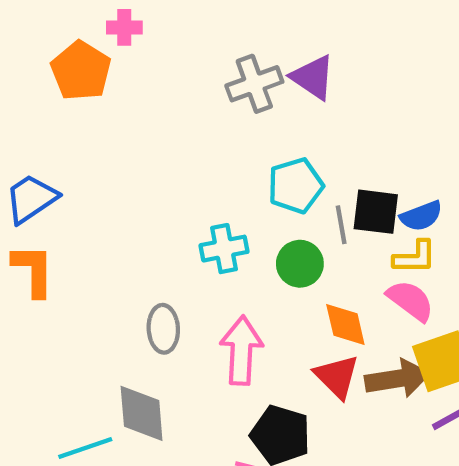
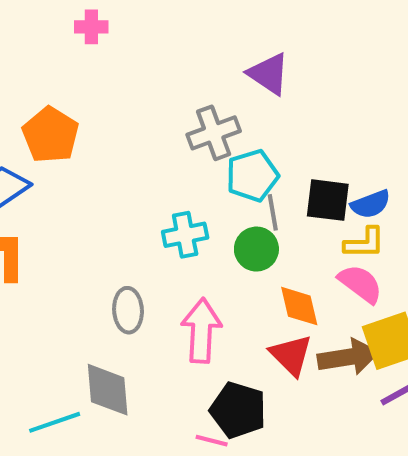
orange pentagon: (81, 71) -> (51, 135), moved
gray cross: (254, 84) -> (214, 133), moved
gray line: (341, 225) -> (273, 212), moved

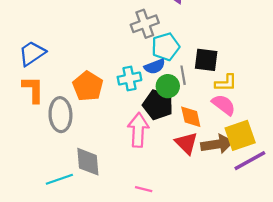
orange pentagon: (51, 135) -> (88, 86), moved
blue semicircle: (371, 204) -> (155, 66), moved
gray line: (273, 212) -> (183, 75), moved
gray ellipse: (128, 310) -> (60, 115), moved, size x1.4
black pentagon: (238, 410) -> (158, 105), moved

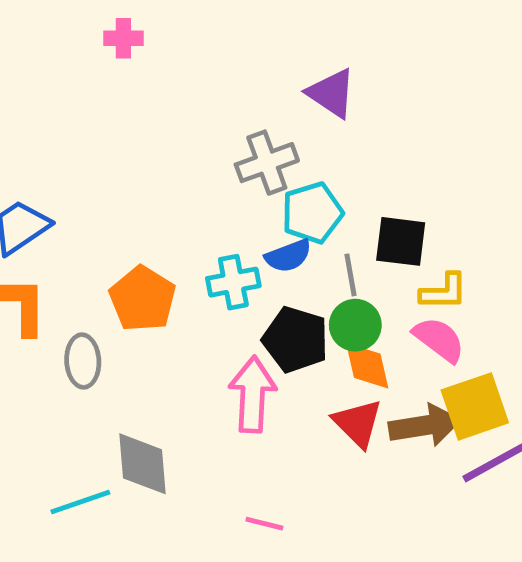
green circle: (168, 86) -> (355, 325), moved
gray ellipse: (60, 115) -> (83, 361), size x0.7

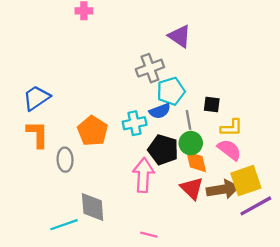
black square: (401, 241) -> (212, 104), size x0.7

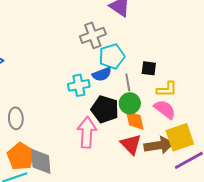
orange pentagon: (93, 131) -> (21, 156), moved

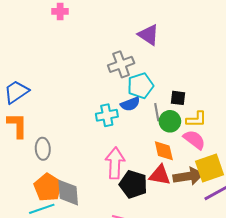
green circle: (130, 103) -> (170, 121), moved
black pentagon: (105, 109) -> (133, 184), moved
red triangle: (131, 144) -> (160, 175), turned -35

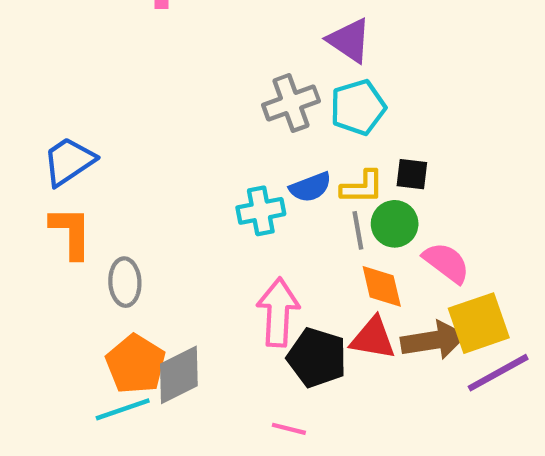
cyan pentagon: (140, 86) -> (358, 107), moved
gray line: (157, 112) -> (358, 230), moved
yellow L-shape: (196, 119) -> (362, 187), moved
gray diamond: (68, 193) -> (179, 375), turned 68

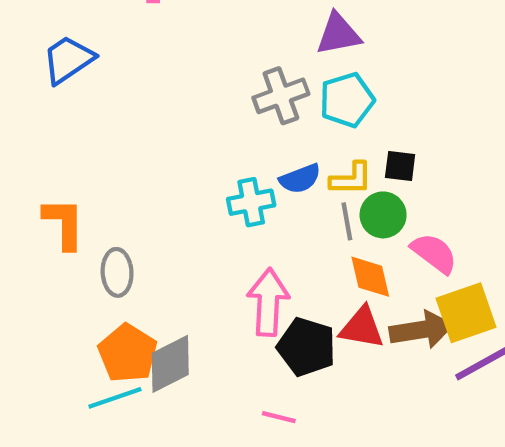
purple triangle: (349, 40) -> (338, 34), turned -45
blue trapezoid: (69, 161) -> (68, 60), moved

